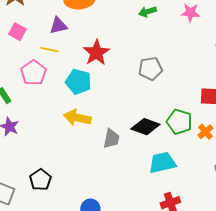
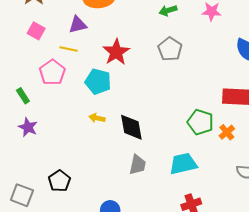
gray pentagon: (150, 69) -> (170, 49), moved, turned -30
yellow arrow: (77, 118) -> (97, 118), size x0.6
black diamond: (145, 127) -> (131, 127), moved, turned 60
gray trapezoid: (111, 139) -> (138, 165), moved

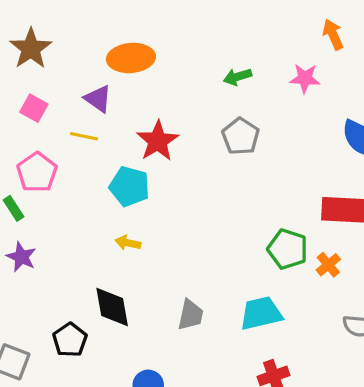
purple triangle: (78, 25) -> (98, 99), turned 48
pink pentagon: (52, 72) -> (37, 172), moved
black diamond: (131, 127) -> (112, 307), moved

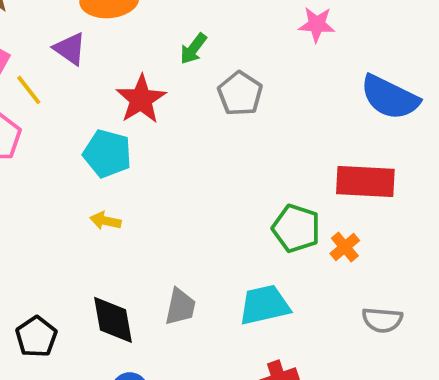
green arrow: (237, 77) -> (193, 49), moved, turned -36
yellow line: (84, 136) -> (29, 90), moved, turned 40
black diamond: (112, 307) -> (113, 320), moved

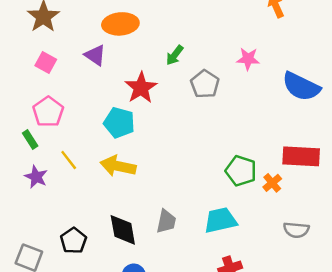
pink star: (317, 24) -> (248, 59), moved
yellow line: (29, 90) -> (69, 160), moved
red rectangle: (365, 182) -> (301, 156), moved
yellow arrow: (105, 221) -> (118, 166), size x1.8

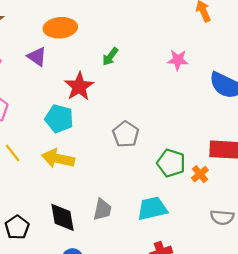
gray pentagon: (205, 84) -> (126, 134), moved

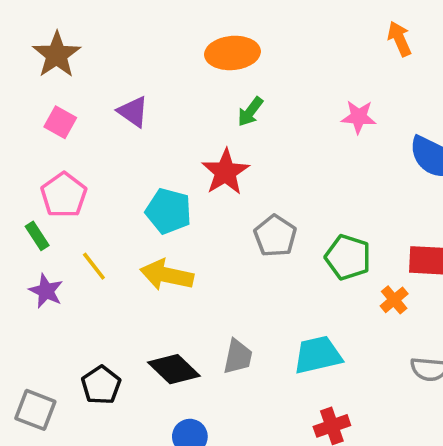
orange ellipse: (60, 28) -> (232, 53), moved
red star: (79, 87) -> (225, 172), moved
green pentagon: (171, 163) -> (348, 257), moved
black diamond: (63, 217) -> (174, 369), turned -36

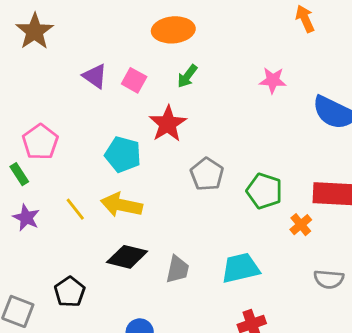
pink square: (60, 122) -> (134, 80), moved
yellow line: (94, 266) -> (75, 209), moved
black diamond: (174, 369) -> (127, 257), moved, turned -30

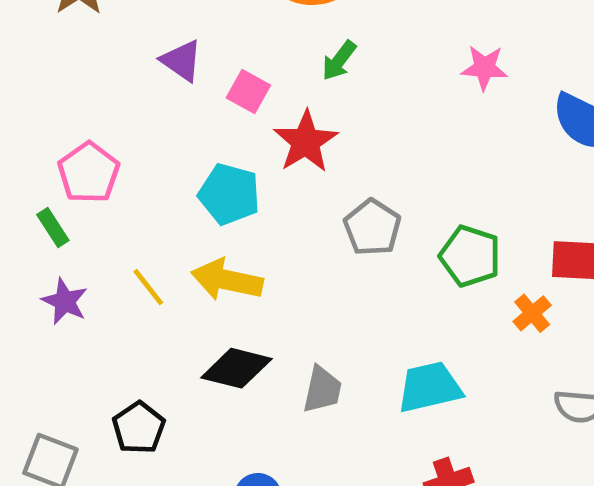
pink square: (134, 80) -> (248, 92), moved

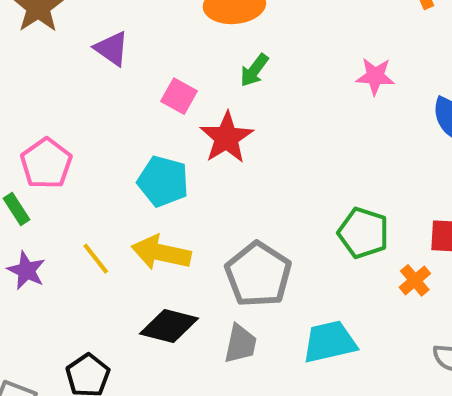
purple triangle: (182, 61) -> (112, 48), moved
gray pentagon: (372, 227) -> (258, 274), moved, size x1.4

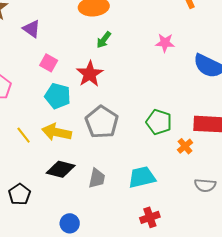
pink square: (179, 96) -> (49, 63), moved
gray pentagon: (258, 274) -> (102, 122), moved

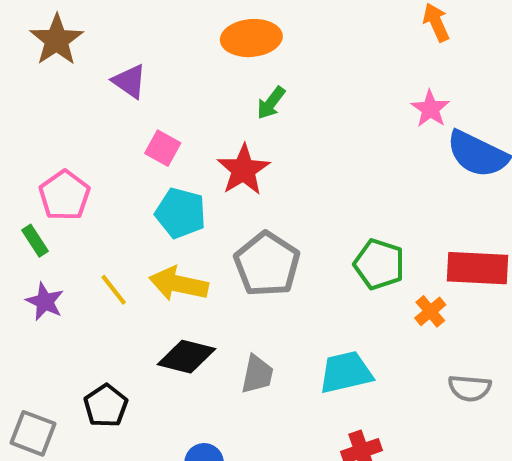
pink star: (165, 43) -> (430, 109), moved, turned 30

